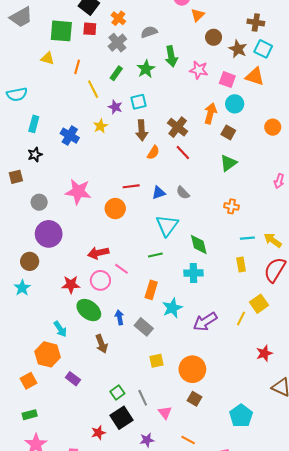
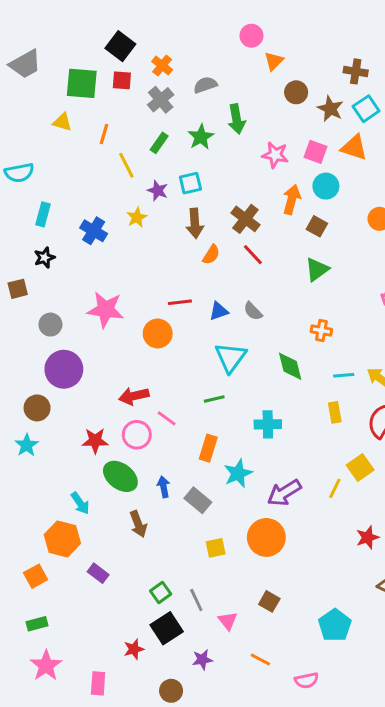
cyan square: (263, 49) -> (366, 109), turned 30
pink star: (199, 70) -> (275, 155), moved
green diamond: (199, 244) -> (290, 366), moved
orange circle: (192, 369) -> (266, 537), moved

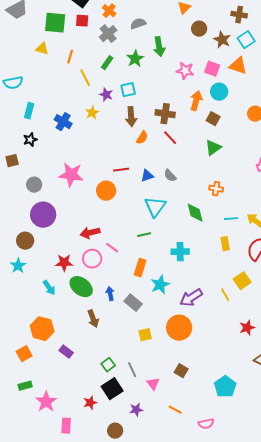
brown cross: (245, 219) -> (165, 114), turned -30
yellow line: (335, 488) -> (225, 295), turned -56
cyan arrow: (80, 503) -> (49, 288), moved
pink star: (46, 665) -> (46, 402), moved

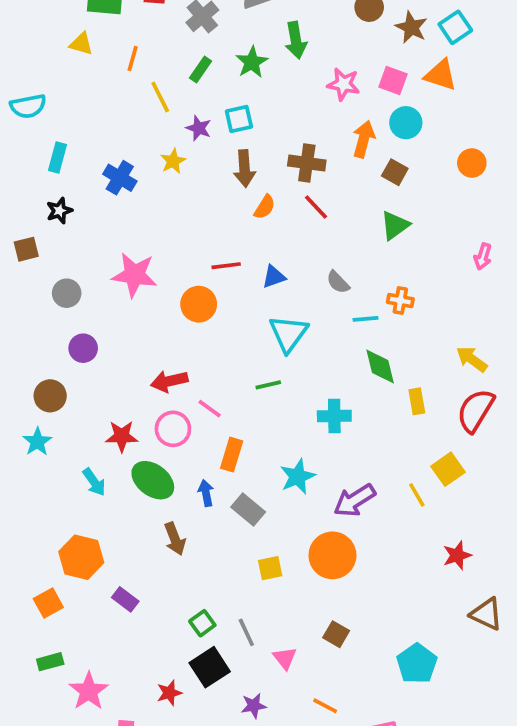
gray semicircle: (170, 176) -> (338, 282), moved
green diamond: (195, 213) -> (380, 367), moved
purple circle: (43, 215) -> (83, 348), size x0.6
cyan line: (231, 219) -> (365, 319), moved
orange rectangle: (140, 268) -> (232, 455), moved

